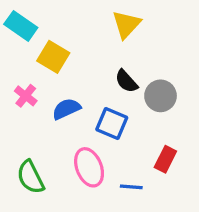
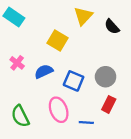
yellow square: (53, 57) -> (58, 40), moved
black semicircle: (126, 81) -> (112, 27), moved
gray circle: (161, 96) -> (106, 77), moved

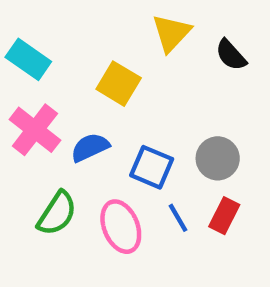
cyan rectangle: (14, 17) -> (28, 59), moved
pink cross: (17, 63) -> (35, 130), size x1.6
green semicircle: (20, 116) -> (57, 213), moved, turned -120
blue line: (86, 123) -> (178, 218), moved, turned 56

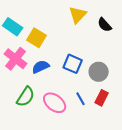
yellow square: (119, 84) -> (37, 38), moved
blue square: (152, 167) -> (73, 64), moved
pink ellipse: (121, 227) -> (55, 103), turned -30

